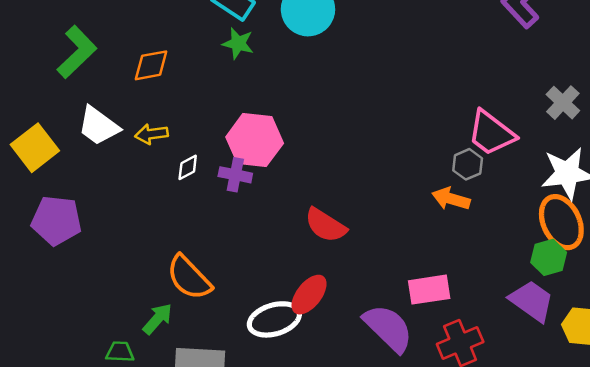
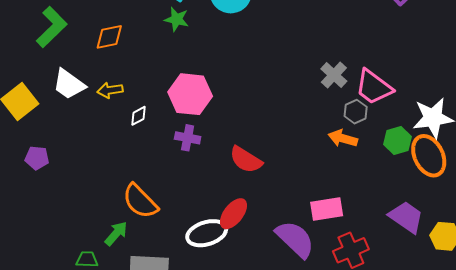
gray cross: (563, 103) -> (334, 75), moved
purple cross: (235, 175) -> (188, 138), moved
purple pentagon: (56, 220) -> (37, 158), size x0.6
green hexagon: (549, 257) -> (398, 141), moved

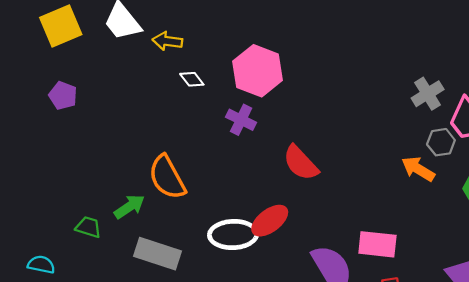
white diamond: (138, 116) -> (192, 79), turned 65

